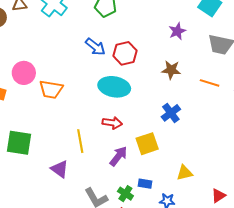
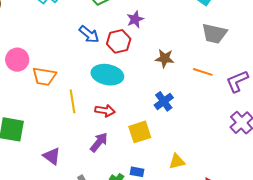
purple star: (177, 31) -> (135, 19), moved
yellow line: (80, 141) -> (73, 101), moved
purple arrow: (118, 156) -> (99, 142), moved

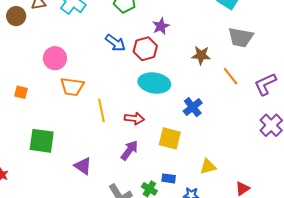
brown star: (165, 58) -> (201, 55), moved
pink circle: (17, 60) -> (55, 58), moved
orange line: (203, 72) -> (231, 76), turned 36
cyan ellipse: (107, 75) -> (154, 83), moved
yellow square: (140, 132) -> (170, 138), turned 35

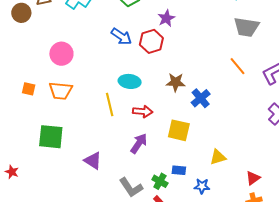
brown star: (201, 55) -> (176, 82), moved
cyan ellipse: (154, 83) -> (130, 81), moved, size x0.7
orange trapezoid: (72, 87) -> (61, 91), moved

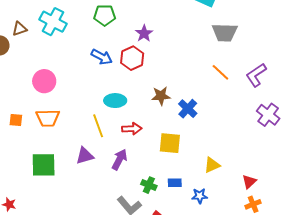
purple arrow: (139, 143) -> (119, 159), moved
purple triangle: (93, 161) -> (85, 156), moved, turned -42
green cross: (160, 181) -> (149, 185), moved

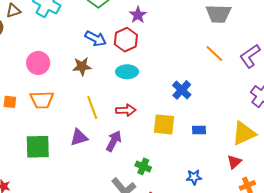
brown star: (161, 96) -> (82, 66), moved
cyan ellipse: (115, 101) -> (127, 72), moved
yellow triangle: (212, 165) -> (244, 133), moved, size x1.5
red triangle: (249, 182) -> (234, 162), moved
blue rectangle: (175, 183) -> (199, 130), moved

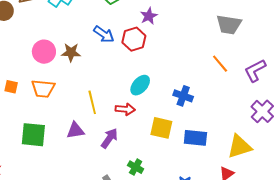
brown star: (82, 66) -> (71, 52), moved
cyan ellipse: (127, 72) -> (140, 85), moved, turned -55
blue cross: (182, 90) -> (183, 96), turned -30
blue rectangle: (199, 130) -> (195, 138), size x1.6

